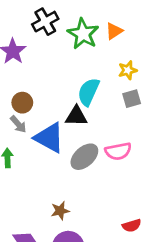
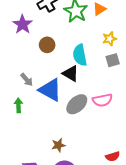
cyan semicircle: (88, 92) -> (80, 55), turned -35
brown circle: (22, 103) -> (47, 45), moved
black triangle: (76, 116) -> (71, 74), turned 30

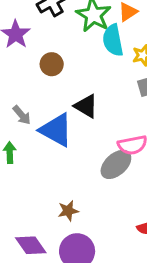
cyan semicircle: (80, 55) -> (113, 40), moved
gray ellipse: (77, 104) -> (116, 164), moved

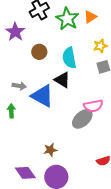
cyan semicircle: (113, 40) -> (69, 58), moved
gray arrow: (22, 115) -> (19, 86), turned -40

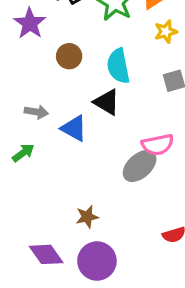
yellow star: (100, 46) -> (166, 32), moved
blue triangle: (42, 96) -> (74, 128), size x0.7
green arrow: (11, 111) -> (23, 153), turned 56

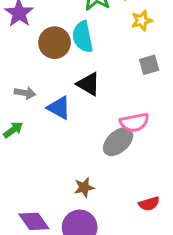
brown circle: (69, 56) -> (55, 43), size x1.4
cyan semicircle: (118, 66) -> (83, 37), moved
brown star: (87, 217) -> (84, 187), moved

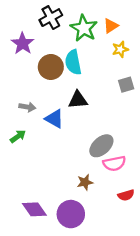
black triangle: (89, 84) -> (78, 100), turned -36
pink semicircle: (134, 122) -> (114, 163), moved
brown star: (84, 187) -> (85, 182), moved

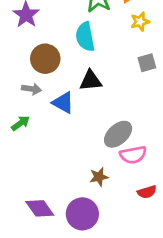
brown circle: (51, 67) -> (45, 59), moved

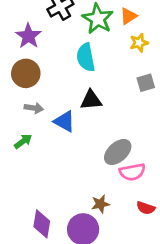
brown circle: (45, 59) -> (26, 73), moved
brown star: (99, 177) -> (100, 204), moved
red semicircle: (147, 192) -> (146, 208), turned 36
purple diamond: (40, 208) -> (42, 224), turned 44

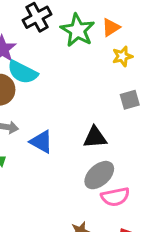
cyan semicircle: (86, 57) -> (23, 72), moved, turned -52
black triangle: (91, 100) -> (95, 137), moved

